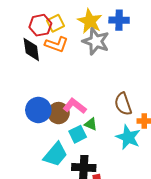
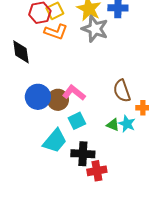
black diamond: (31, 49) -> (21, 52), moved
green triangle: (91, 124) -> (113, 125), moved
cyan star: (128, 137) -> (127, 124), size x0.7

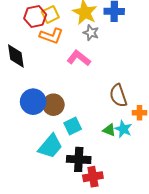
gray star: (95, 29) -> (91, 33), size x0.6
pink L-shape: (74, 93) -> (79, 58), moved

